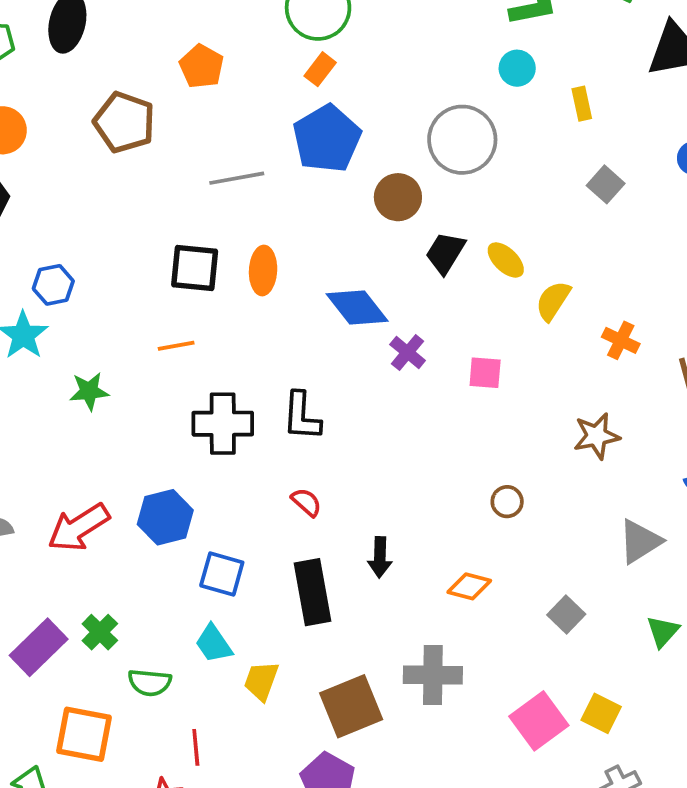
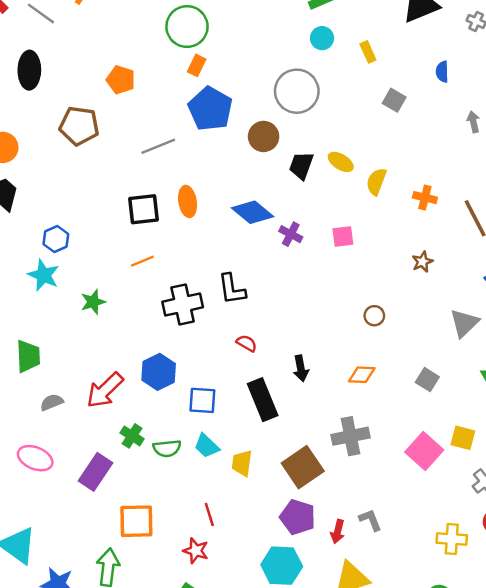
brown star: (597, 436) -> (422, 262), size x0.7
green cross: (100, 632) -> (132, 436), moved
green semicircle: (150, 683) -> (167, 448), moved

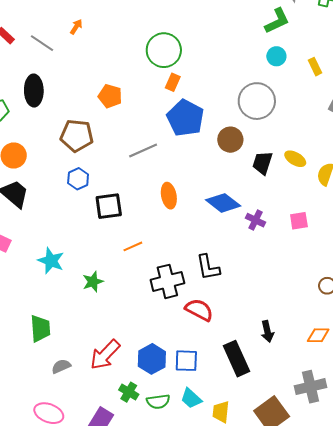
black square: (144, 209) -> (109, 206), moved
blue hexagon: (56, 239) -> (78, 179), moved
red semicircle: (247, 343) -> (199, 310), moved, size x1.6
blue hexagon: (159, 372) -> (152, 359), moved

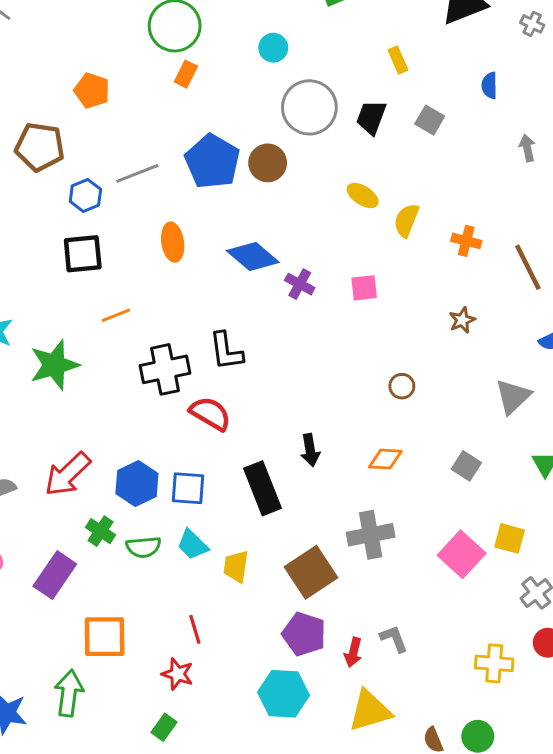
cyan circle: (276, 56) -> (273, 48), moved
blue pentagon: (185, 118) -> (212, 161), moved
black trapezoid: (262, 163) -> (371, 117), moved
blue hexagon: (78, 179) -> (85, 195), moved
green star: (93, 282) -> (54, 365), size x1.6

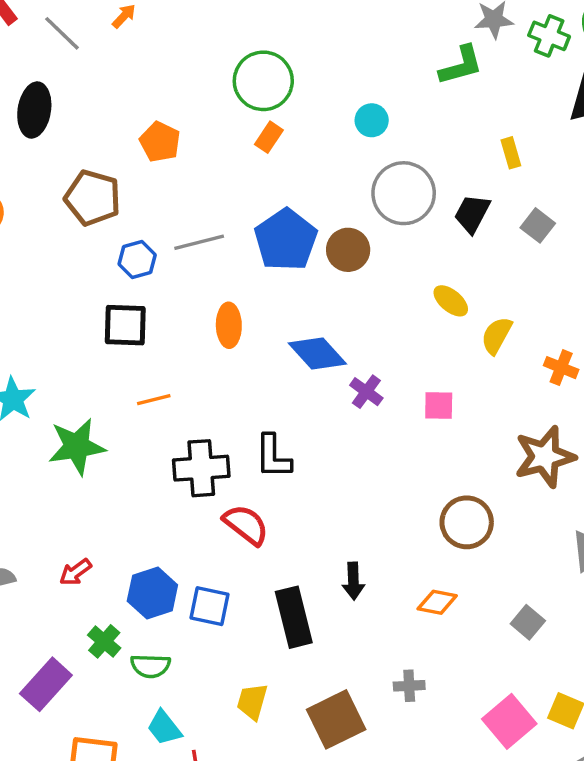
brown star: (462, 320) -> (545, 457), size x2.0
brown circle: (402, 386) -> (467, 522), size x1.8
red arrow: (68, 474) -> (75, 572), size x0.6
gray cross: (371, 535) -> (409, 686), size x0.6
cyan trapezoid: (193, 545) -> (164, 728), moved

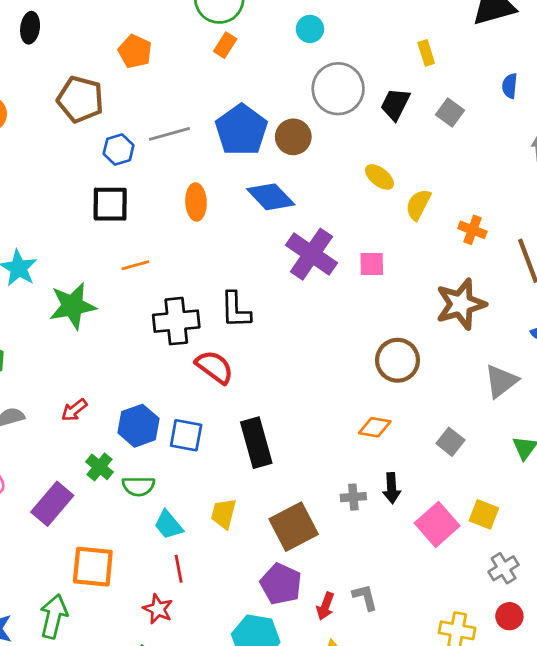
black ellipse: (34, 110) -> (30, 28), size x0.7
blue diamond: (317, 354) -> (271, 197), moved
purple cross: (366, 392) -> (312, 254), size x1.8
black arrow: (353, 581) -> (392, 488), moved
cyan trapezoid: (164, 728) -> (168, 525), moved

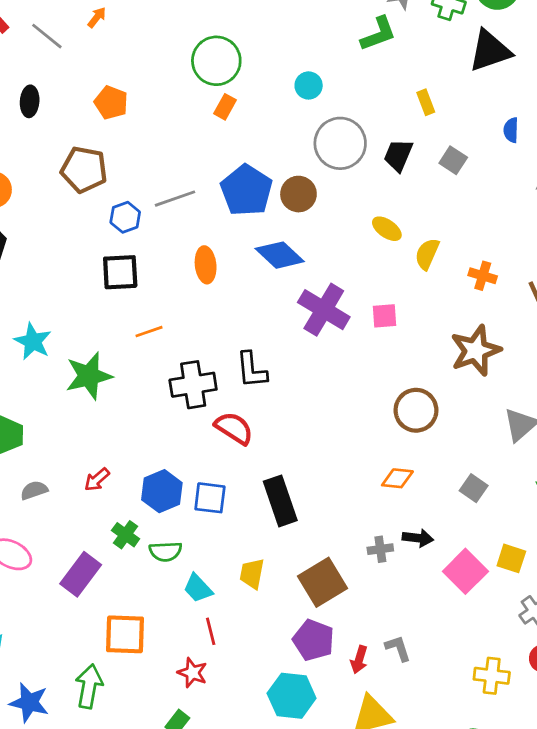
orange pentagon: (135, 51) -> (111, 103), moved
black arrow: (392, 488) -> (418, 538), turned -76

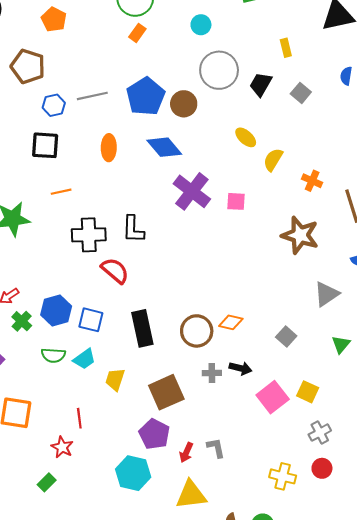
brown star: (476, 350) -> (300, 235), turned 30
brown circle: (416, 410) -> (197, 331), moved
green cross: (126, 535) -> (22, 321), moved
cyan trapezoid: (198, 588) -> (84, 359), moved, turned -90

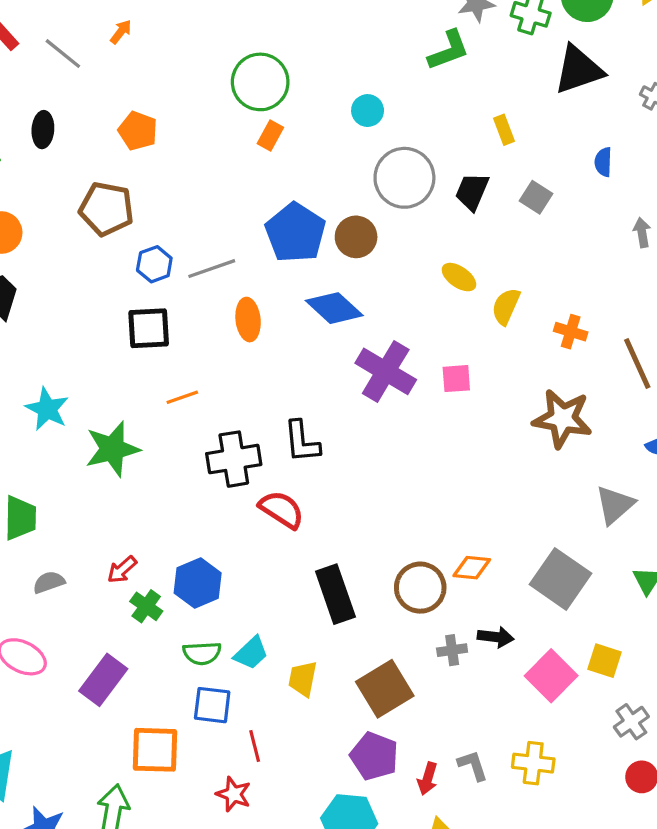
gray line: (92, 96) -> (212, 269), moved
blue square: (91, 320) -> (212, 705), moved
gray square: (286, 337) -> (560, 579), size x1.8
yellow cross: (283, 476) -> (533, 763), moved

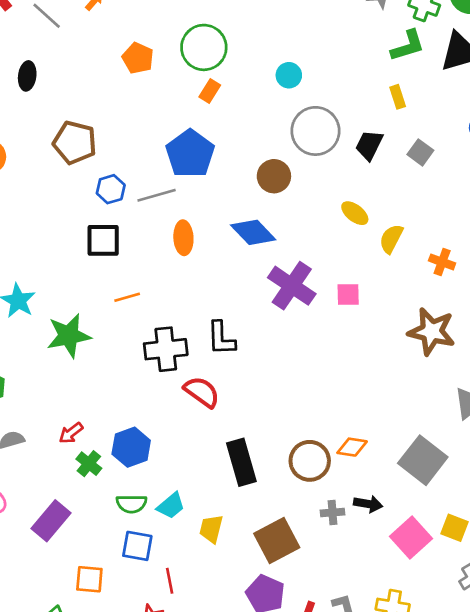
green L-shape: (449, 50) -> (408, 46), moved
orange pentagon: (138, 131) -> (138, 58), moved
blue pentagon: (295, 233) -> (190, 154), moved
orange square: (155, 750) -> (89, 579), size x0.7

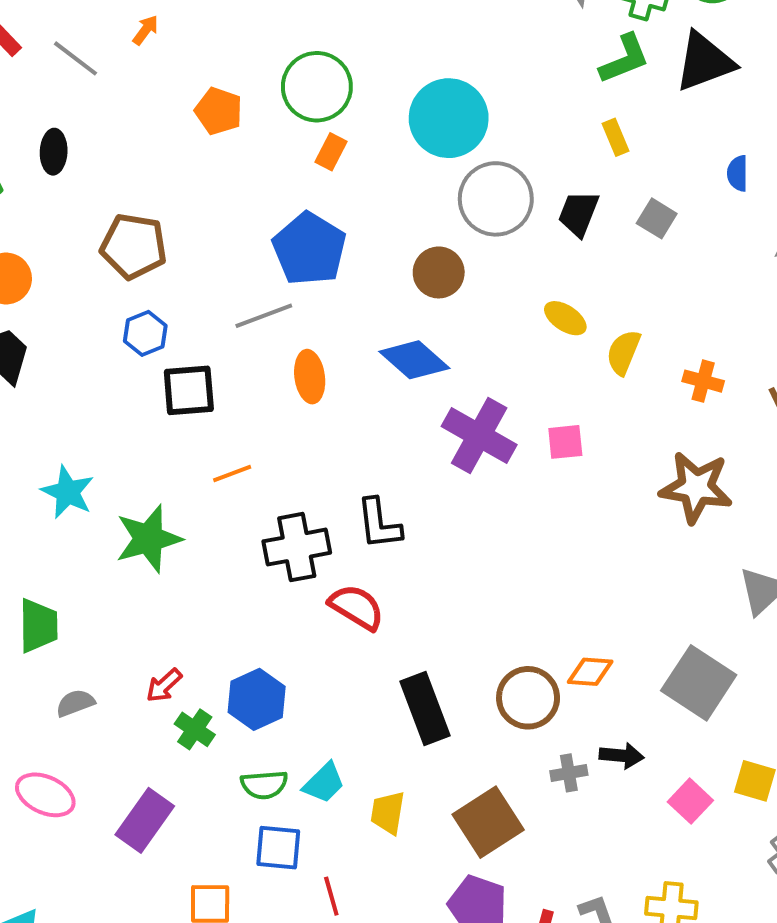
cyan circle: (289, 75) -> (449, 118), size x2.0
blue hexagon: (111, 189) -> (145, 333), moved
pink square: (411, 538) -> (690, 801), size x0.7

